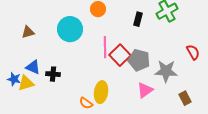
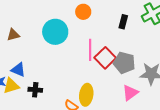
black cross: (53, 74) -> (35, 90), moved

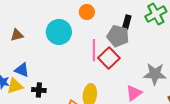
gray pentagon: (124, 63) -> (118, 36), moved

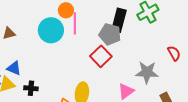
orange circle: (87, 12) -> (66, 10), moved
black rectangle: (127, 22) -> (119, 20), size x1.6
pink line: (94, 50) -> (75, 23), moved

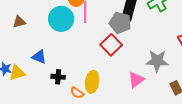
blue triangle: (14, 68) -> (39, 57), moved
black cross: (31, 88) -> (58, 77), moved

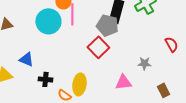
gray star: (157, 61) -> (144, 63), size x0.6
pink triangle: (136, 80) -> (123, 82), turned 30

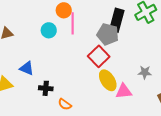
cyan circle: (48, 21) -> (49, 30), size x0.6
yellow ellipse: (79, 84) -> (108, 80), moved, turned -40

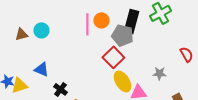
orange circle: (64, 10) -> (101, 20), moved
cyan circle: (49, 30) -> (41, 30), moved
black cross: (46, 88) -> (60, 89), turned 32

